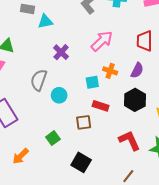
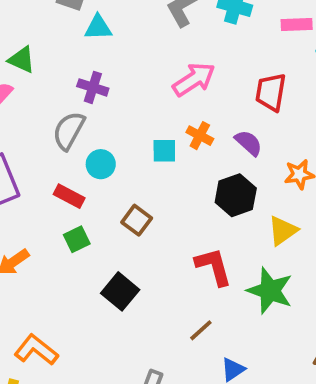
purple cross: (61, 52) -> (93, 87), moved, turned -35
purple semicircle: (137, 70) -> (249, 143), turned -84
red rectangle: (101, 106) -> (69, 196), moved
brown square: (84, 122) -> (137, 220), turned 35

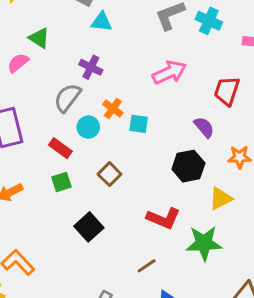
orange cross: (200, 136) -> (113, 109), moved
red L-shape: (214, 267) -> (163, 218), turned 120
green star: (270, 291) -> (204, 243), turned -30

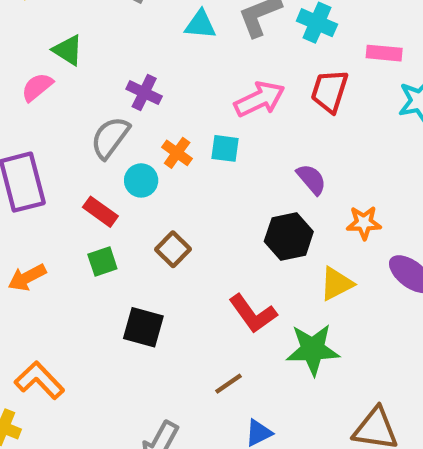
cyan triangle: (102, 22) -> (200, 25), moved
red trapezoid: (227, 91) -> (330, 91), moved
cyan square: (139, 124) -> (225, 148), moved
red L-shape: (163, 218) -> (253, 314), turned 32
black square: (89, 227) -> (143, 327), turned -32

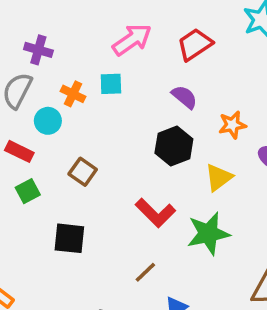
red trapezoid: (330, 91) -> (195, 44), moved, turned 48

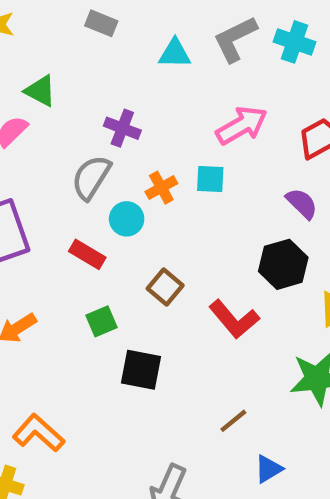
orange cross: (73, 94) -> (161, 188), turned 30
green square: (28, 191) -> (102, 321), moved
red L-shape: (155, 213) -> (234, 319), moved

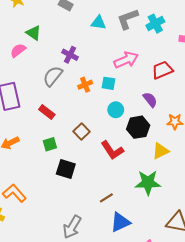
cyan cross: (295, 42) -> (155, 24), turned 36
cyan circle: (127, 219) -> (116, 110), moved
blue triangle: (268, 469) -> (120, 222), size x1.5

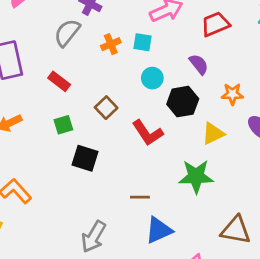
brown line: (106, 198) -> (140, 197), turned 32

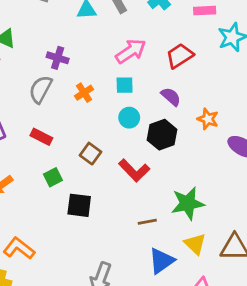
cyan square: (142, 42) -> (125, 85), moved
orange star: (232, 94) -> (208, 119), turned 30
yellow triangle: (213, 134) -> (195, 244), moved, turned -40
brown line: (140, 197) -> (147, 222), moved

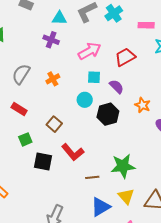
purple cross: (58, 58) -> (51, 40), moved
cyan square: (125, 85) -> (94, 77), moved
red L-shape: (134, 170) -> (73, 152), moved

